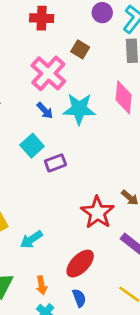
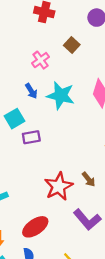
pink cross: (48, 73) -> (41, 60), size x0.6

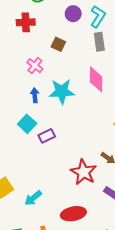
blue arrow: (31, 91) -> (35, 95), turned -136
red ellipse: (35, 227) -> (73, 214), turned 40

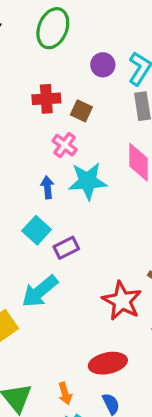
red cross: (26, 22) -> (46, 99), moved
pink cross: (35, 66) -> (65, 145), moved
cyan arrow: (33, 198) -> (40, 291), moved, size x1.4

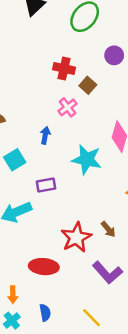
cyan star: (88, 181) -> (87, 159), moved
cyan square: (37, 230) -> (15, 160), moved
red ellipse: (108, 363) -> (44, 267), moved

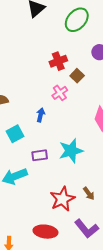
red cross: (64, 68) -> (58, 61), turned -36
cyan star: (87, 159) -> (71, 151), moved, turned -30
red ellipse: (44, 267) -> (45, 232), moved

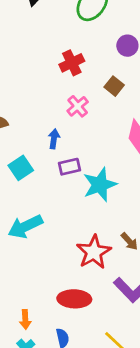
brown square: (77, 76) -> (114, 86), moved
purple rectangle: (40, 155) -> (69, 167), moved

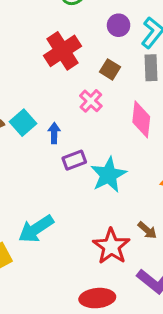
red cross: (72, 63) -> (63, 51), size x1.4
pink cross: (78, 106) -> (91, 101), moved
cyan square: (21, 168) -> (23, 123), moved

